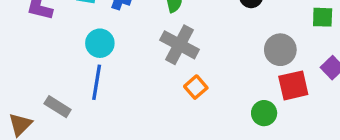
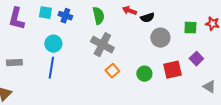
gray circle: (280, 50) -> (160, 38), moved
gray rectangle: (58, 107) -> (14, 63), moved, turned -35
green circle: (264, 113) -> (144, 74), moved

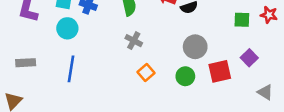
gray circle: (160, 38) -> (195, 47), moved
cyan circle: (53, 44) -> (67, 28), moved
gray cross: (102, 45) -> (134, 41), size x0.6

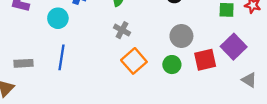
purple square: (249, 58) -> (234, 47), size x1.5
gray rectangle: (26, 63) -> (23, 63), moved
orange square: (146, 73) -> (134, 61), size x1.5

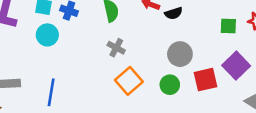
blue line: (61, 57) -> (51, 92), moved

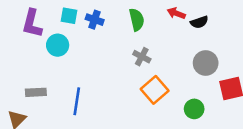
cyan circle: (47, 35) -> (58, 45), moved
green circle: (170, 85) -> (194, 109), moved

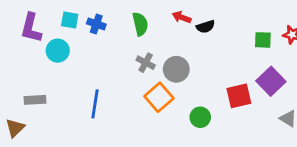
gray circle: (206, 63) -> (176, 69), moved
blue line: (77, 101) -> (95, 104), moved

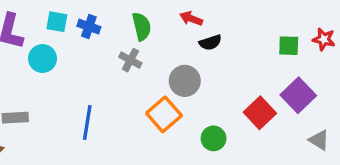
black semicircle: (206, 27) -> (210, 42), moved
gray cross: (146, 63) -> (130, 60), moved
red square: (239, 96) -> (260, 113), turned -30

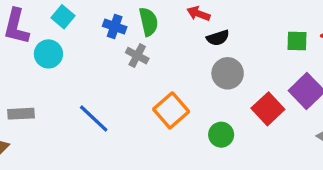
cyan square: (57, 22) -> (63, 17), turned 30
blue cross: (89, 27) -> (115, 27), moved
gray circle: (185, 81) -> (228, 73), moved
blue line: (87, 122) -> (94, 119), turned -56

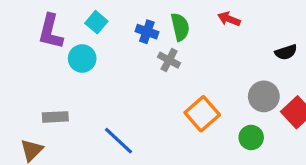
black semicircle: (218, 38) -> (286, 52), moved
gray circle: (228, 73) -> (264, 96), moved
blue line: (94, 119) -> (118, 141), moved

